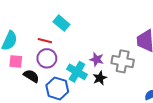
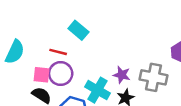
pink square: (16, 61) -> (42, 75), moved

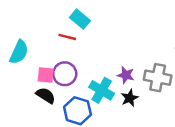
cyan rectangle: (78, 30) -> (80, 19), moved
red line: (58, 52) -> (67, 37), moved

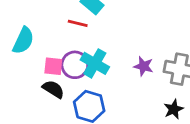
cyan cross: (102, 90) -> (95, 63), moved
black star: (130, 98) -> (174, 109), moved

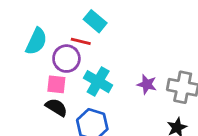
cyan semicircle: (23, 41) -> (36, 41), moved
purple circle: (75, 65) -> (66, 59), moved

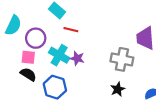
red line: (81, 41) -> (71, 30), moved
purple star: (147, 84) -> (77, 58), moved

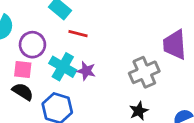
gray cross: (122, 59) -> (144, 72), turned -35

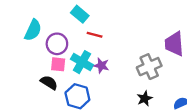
pink square: (23, 70) -> (58, 64), moved

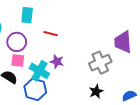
cyan rectangle: (80, 14) -> (27, 15), moved, turned 56
cyan cross: (82, 62) -> (39, 71), moved

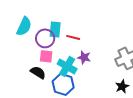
cyan rectangle: (27, 15) -> (55, 29), moved
red line: (51, 34) -> (73, 37), moved

